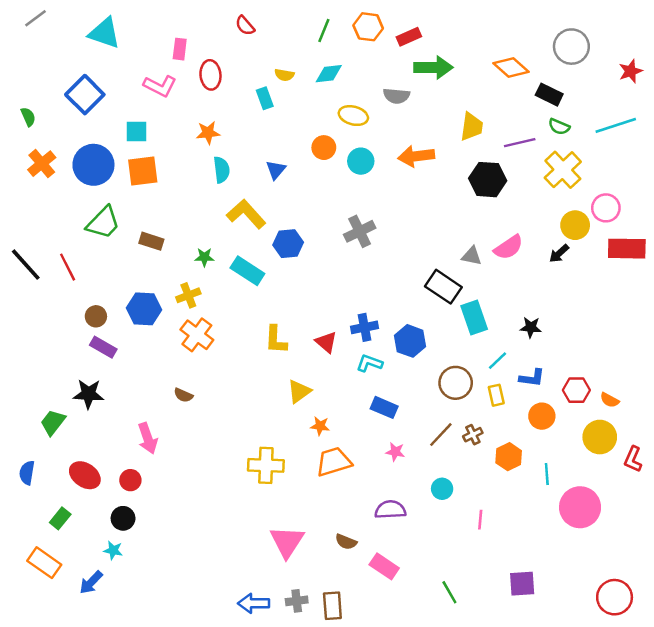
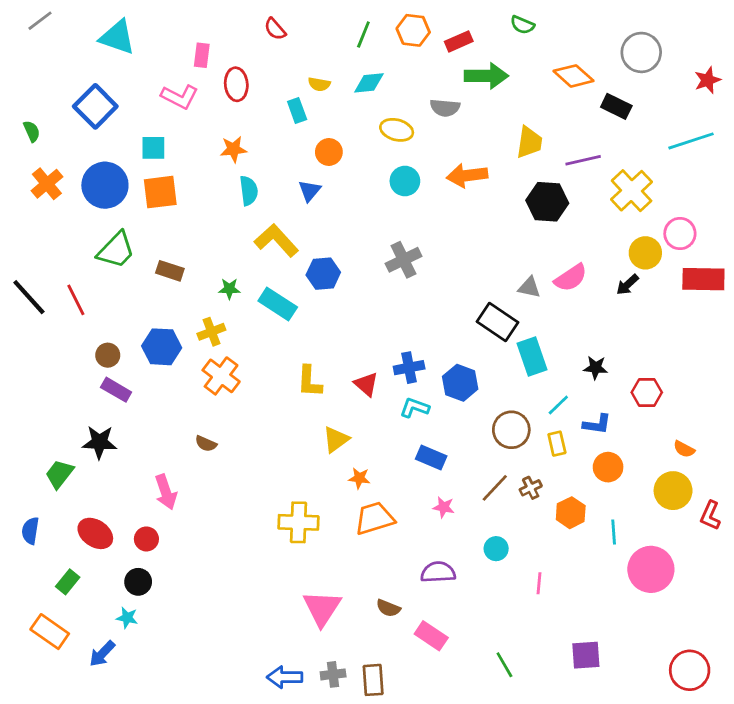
green semicircle: (559, 127) -> (522, 25), moved
orange circle: (324, 148) -> (329, 152), moved
red hexagon: (576, 390) -> (647, 392), moved

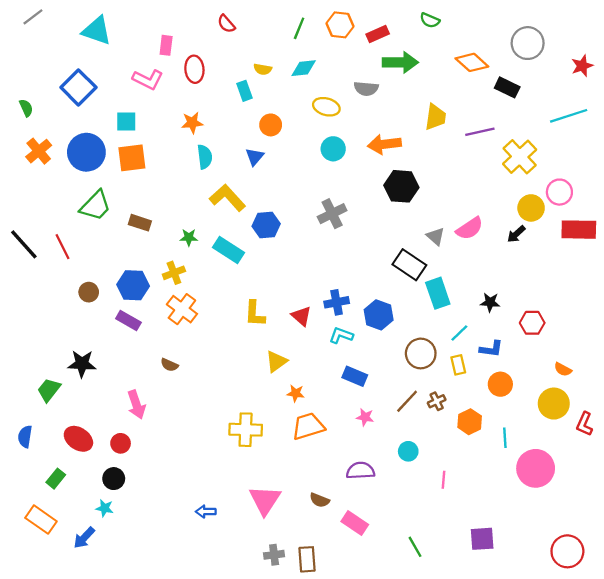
black hexagon: (547, 202) -> (401, 186), moved
gray triangle: (529, 287) -> (436, 236), turned 30
purple rectangle: (116, 390) -> (128, 321), moved
blue arrow: (285, 677) -> (206, 512), moved, size x0.7

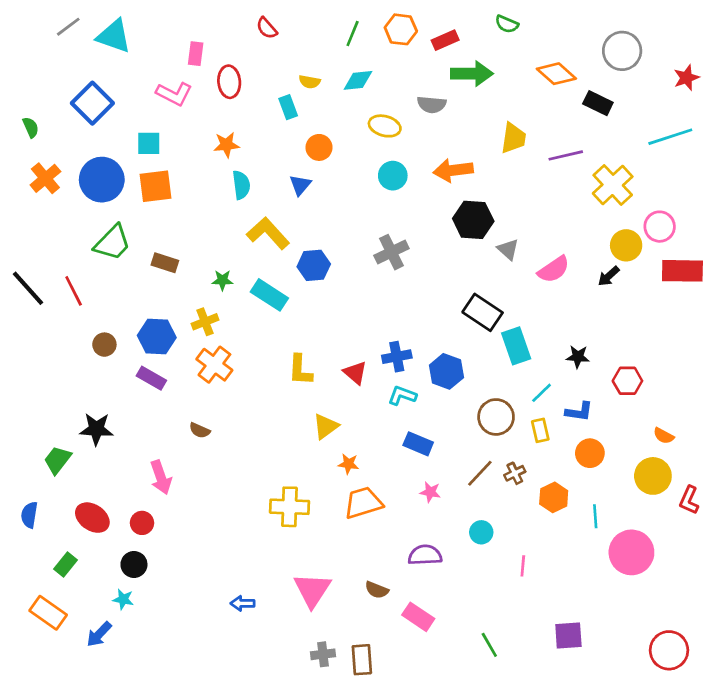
gray line: (33, 17) -> (68, 27), moved
gray triangle: (436, 236) -> (508, 249), moved

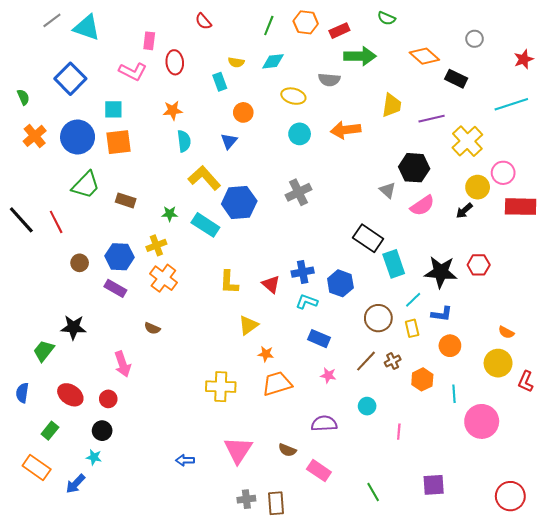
gray circle: (622, 51) -> (474, 39), size x0.6
black hexagon: (473, 220) -> (414, 168), moved
blue hexagon: (314, 265) -> (239, 202), size x1.4
black star: (578, 357) -> (441, 272), size x1.8
red hexagon: (627, 381) -> (479, 265), moved

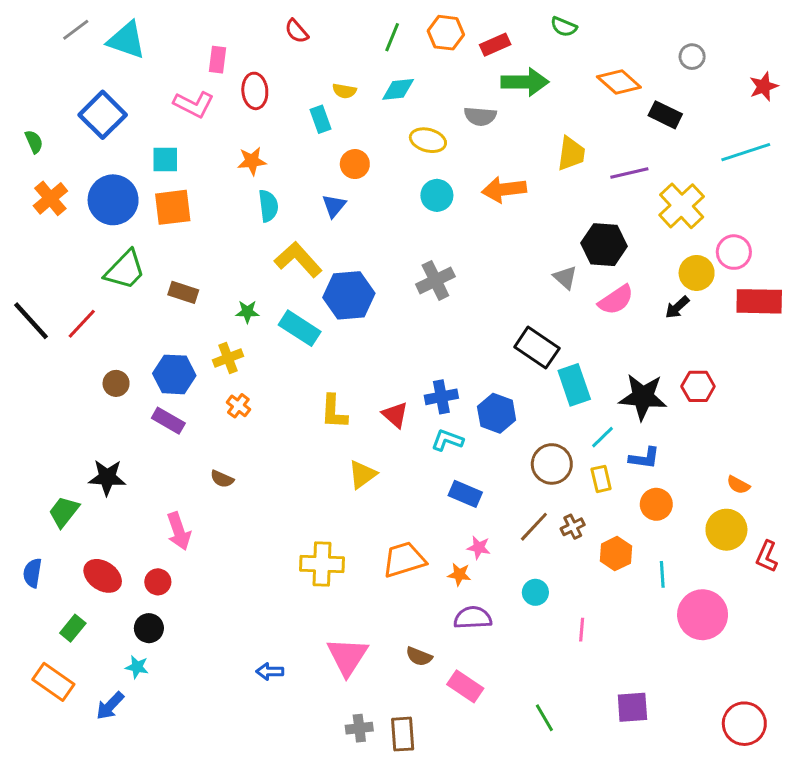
red line: (56, 222) -> (82, 324), turned 70
orange cross: (163, 278) -> (238, 406), size x0.6
orange star: (266, 354) -> (459, 574), moved

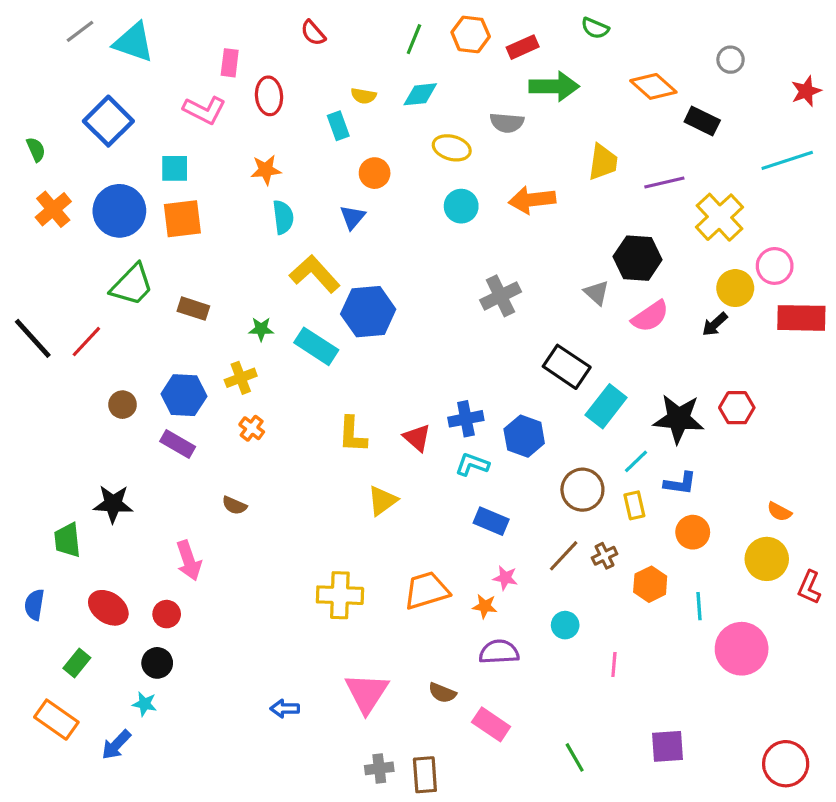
gray cross: (435, 280) -> (501, 296), moved
cyan rectangle: (574, 385) -> (606, 406), turned 57
green trapezoid: (64, 512) -> (67, 540), turned -44

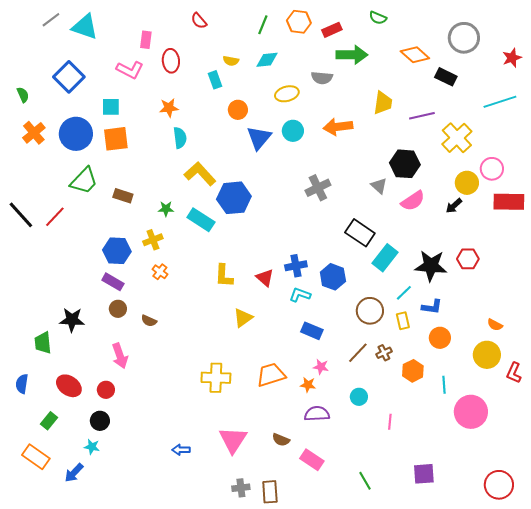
gray circle: (731, 60) -> (464, 38), size x1.8
yellow ellipse: (452, 148) -> (287, 94), turned -30
blue triangle: (352, 217) -> (259, 138), moved, size x1.5
brown circle: (123, 405) -> (118, 309), moved

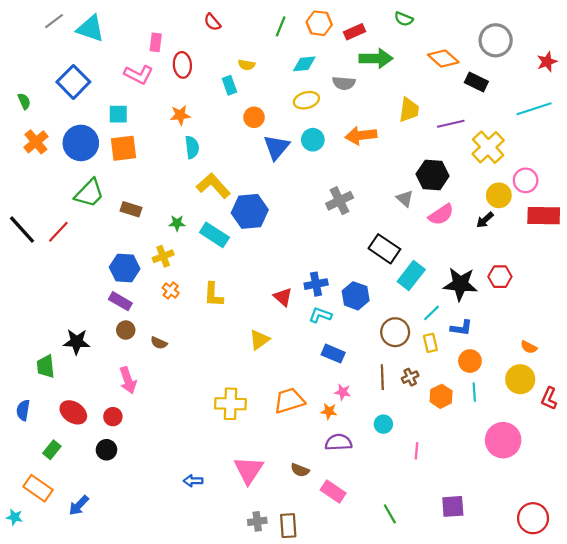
cyan diamond: (267, 60) -> (304, 64), moved
yellow L-shape: (224, 276) -> (213, 295), moved
brown line: (358, 353) -> (382, 377), turned -45
cyan line: (444, 385) -> (474, 392), moved
cyan star: (92, 447) -> (15, 517), moved

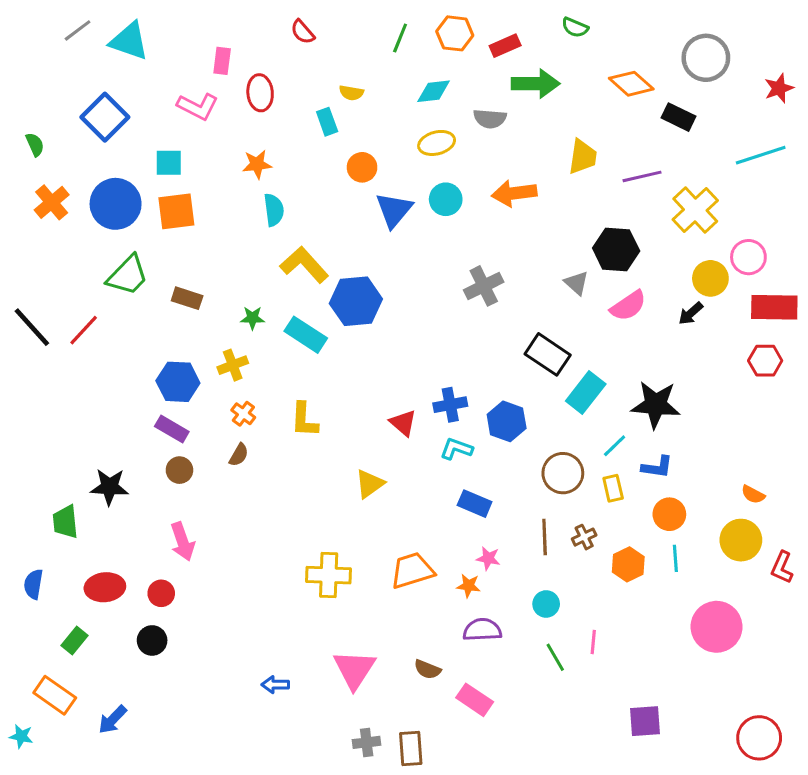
red hexagon: (500, 277) -> (765, 361), moved
brown semicircle: (159, 343) -> (239, 455), moved, turned -84
red ellipse: (73, 412) -> (105, 587), turned -40
green line: (390, 514) -> (555, 657), moved

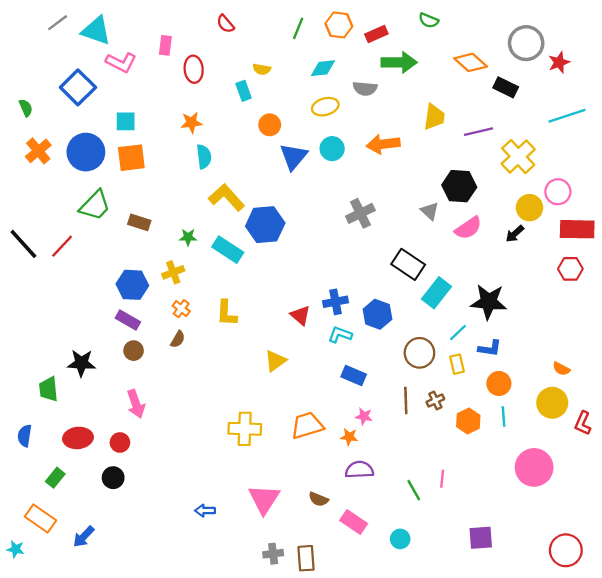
red star: (779, 88) -> (559, 62), moved
pink L-shape: (198, 106) -> (121, 62), moved
cyan circle: (546, 604) -> (400, 539), moved

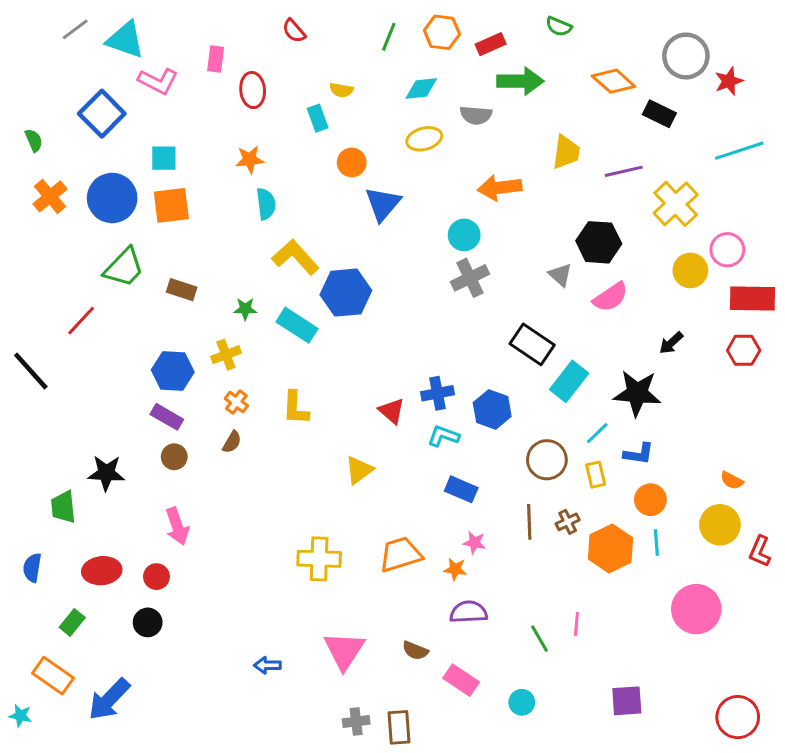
cyan circle: (332, 149) -> (464, 235), moved
black arrow: (515, 234) -> (671, 343), moved
black line: (23, 244) -> (31, 371), moved
orange hexagon: (468, 421) -> (611, 548), size x1.4
blue arrow: (84, 537) -> (109, 699), size x1.5

